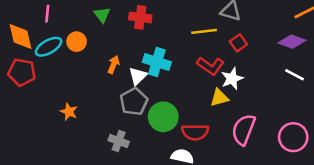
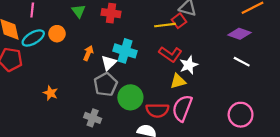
red square: (238, 43) -> (179, 21), moved
pink semicircle: (244, 130) -> (182, 108), moved

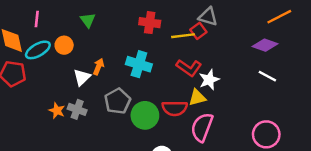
red cross: (111, 13) -> (150, 23), moved
white triangle: (109, 63) -> (82, 77), moved
red semicircle: (157, 110) -> (175, 108), moved
gray cross: (93, 118) -> (77, 109), moved

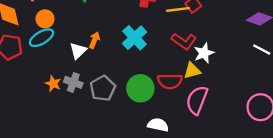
orange circle: (64, 45) -> (45, 19), moved
cyan ellipse: (38, 50) -> (41, 38), moved
cyan cross: (139, 64) -> (134, 38), turned 30
gray pentagon: (118, 101) -> (103, 88), moved

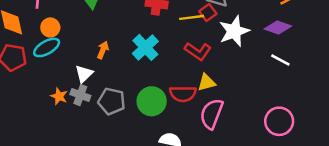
white triangle: (78, 51) -> (84, 74), moved
white star: (204, 53) -> (234, 31), moved, size x1.4
gray pentagon: (103, 88) -> (112, 101), turned -30

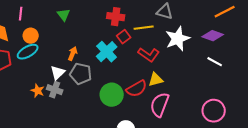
red square: (208, 12) -> (124, 37), moved
red semicircle: (183, 94) -> (137, 89), turned -30
gray pentagon: (112, 101) -> (81, 74), moved

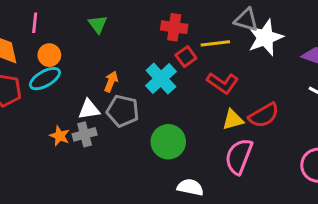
white star: (178, 39) -> (265, 37), moved
white triangle: (58, 73) -> (89, 109), turned 35
red semicircle: (137, 89) -> (264, 115), moved
gray cross: (55, 90) -> (85, 134), turned -35

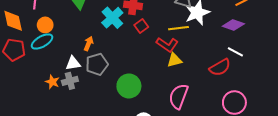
yellow line: (215, 43) -> (179, 28), moved
cyan cross: (161, 79) -> (112, 18), moved
gray pentagon: (123, 111) -> (97, 64), turned -30
red semicircle: (264, 115) -> (220, 67), moved
yellow triangle: (233, 120) -> (174, 60), moved

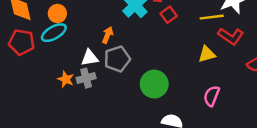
red L-shape: (167, 45) -> (231, 36), moved
pink semicircle: (179, 96) -> (212, 96), size x0.7

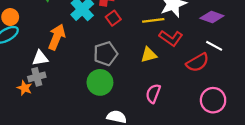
orange arrow: (108, 35) -> (57, 37), size x1.6
gray pentagon: (117, 59) -> (106, 54), moved
orange star: (66, 79) -> (25, 88), moved

